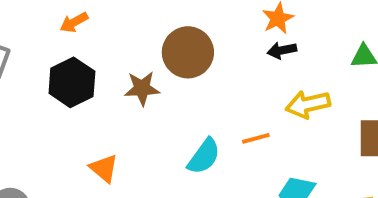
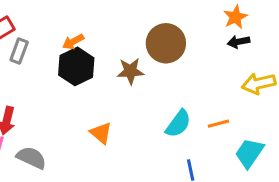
orange arrow: (74, 22) -> (73, 42), moved
orange line: (256, 138) -> (218, 124), moved

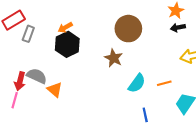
brown star: (130, 71) -> (114, 58), moved, turned 30
orange triangle: (101, 133) -> (55, 90), moved
gray semicircle: (31, 158) -> (37, 76), moved

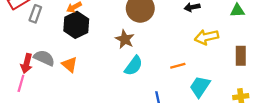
cyan semicircle: (137, 83) -> (134, 66), moved
orange triangle: (55, 90) -> (70, 65), moved

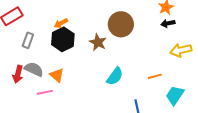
gray rectangle: (35, 14) -> (28, 40), moved
brown star: (125, 39) -> (98, 42), moved
pink line: (21, 83) -> (45, 92), moved, turned 63

